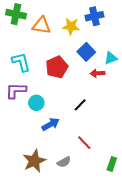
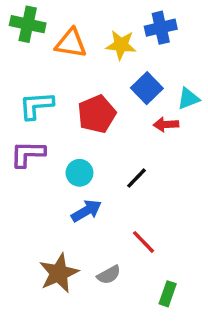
cyan L-shape: (21, 62) -> (36, 105), turned -80
cyan circle: (36, 103) -> (79, 173), moved
green rectangle: (112, 164) -> (168, 294), moved

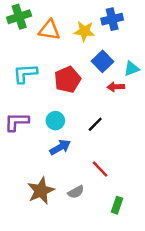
green cross: (28, 24) -> (19, 17), turned -30
purple L-shape: (28, 154) -> (17, 122), moved

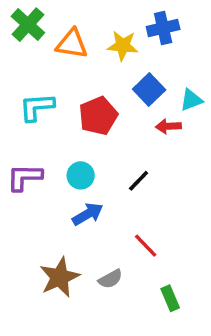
green cross: (19, 17) -> (28, 25), turned -30
green rectangle: (117, 205) -> (170, 298), turned -42

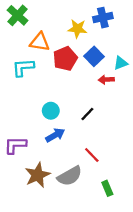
orange triangle: (72, 44) -> (40, 42), moved
red pentagon: (98, 116) -> (65, 59), moved
purple L-shape: (24, 177) -> (15, 145), moved
gray semicircle: (110, 279) -> (70, 176), size x1.6

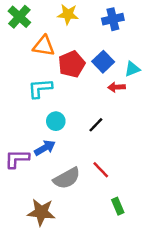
yellow star: (77, 29) -> (68, 14), moved
cyan L-shape: (23, 67) -> (40, 88), moved
blue arrow: (55, 135) -> (45, 148), moved
brown star: (37, 175) -> (41, 212), moved, turned 30
gray semicircle: (70, 176) -> (67, 178), moved

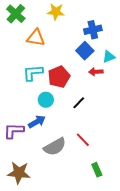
blue cross: (113, 19) -> (93, 30), moved
red pentagon: (72, 64) -> (59, 77), moved
brown star: (41, 212) -> (19, 173), moved

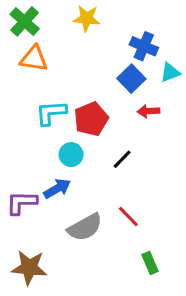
blue cross: (93, 30) -> (144, 46), turned 36
orange triangle: (36, 38) -> (34, 59), moved
cyan triangle: (109, 57) -> (170, 73), moved

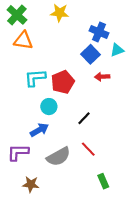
black line: (122, 159) -> (84, 118), moved
purple L-shape: (22, 203) -> (18, 152), moved
brown star: (29, 268) -> (31, 184), moved, size x0.7

